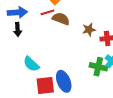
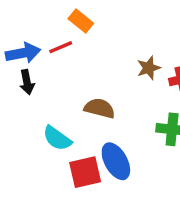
red line: (47, 12) -> (61, 47), moved
brown semicircle: (61, 19) -> (100, 108), moved

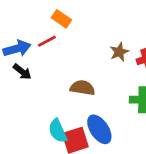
black arrow: (27, 82) -> (22, 72), turned -36
cyan semicircle: (57, 138) -> (58, 131), moved, turned 35

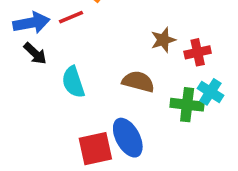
brown semicircle: (82, 88) -> (138, 82), moved
cyan semicircle: (58, 131) -> (73, 82), moved

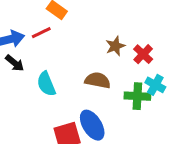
red cross: (198, 52) -> (143, 54), turned -30

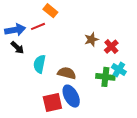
brown semicircle: (98, 80) -> (67, 73), moved
cyan semicircle: (46, 84) -> (39, 64), turned 30

